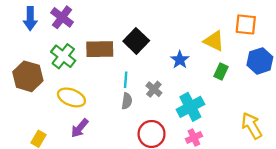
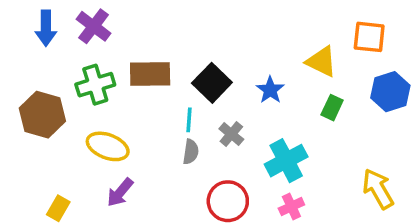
black square: (136, 41) -> (212, 83), moved
green cross: (63, 56) -> (95, 85), turned 35

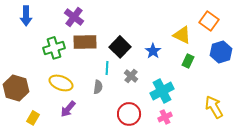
purple cross: (94, 26) -> (74, 17), moved
orange square: (369, 37) -> (209, 21), turned 30
brown hexagon: (42, 115) -> (16, 88), moved
gray semicircle: (191, 152) -> (98, 87), moved

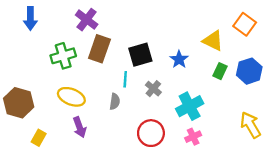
brown rectangle: (85, 42) -> (99, 49), turned -70
black square: (120, 47) -> (140, 55), turned 30
blue hexagon: (221, 52) -> (249, 71), moved
purple arrow: (68, 109) -> (80, 127), turned -60

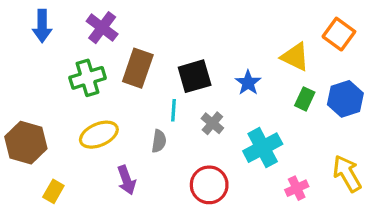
purple cross: (87, 20) -> (102, 28), moved
yellow ellipse: (71, 97) -> (99, 135), turned -44
purple arrow: (80, 127) -> (126, 180), moved
pink cross: (193, 137) -> (297, 188), moved

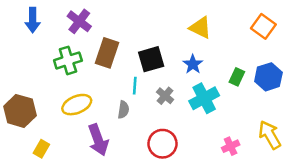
yellow triangle: (295, 57) -> (200, 28), moved
cyan cross: (263, 148) -> (204, 98), moved
purple arrow: (126, 180) -> (98, 140), size x1.4

